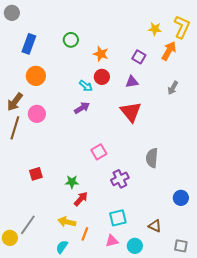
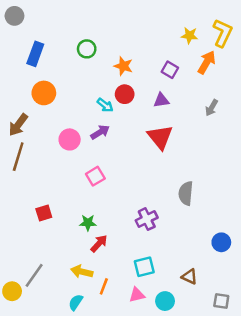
pink circle: (37, 114) -> (70, 139), moved
pink square: (99, 152) -> (95, 176), moved

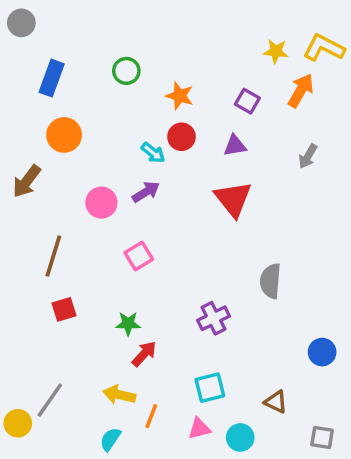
yellow L-shape: (223, 33) -> (324, 48), turned -88
brown line: (18, 157) -> (53, 256), moved

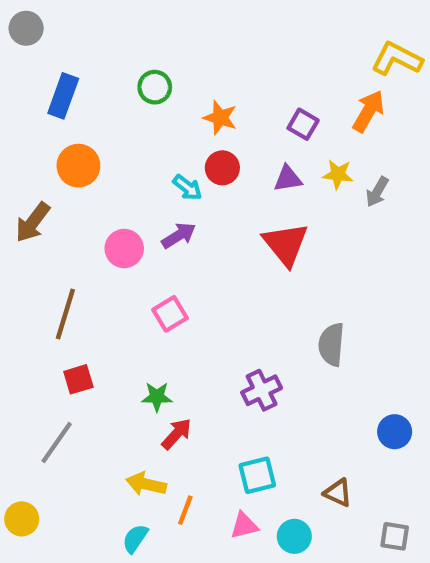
yellow star: (276, 51) -> (338, 174), moved
gray line: (50, 400) -> (57, 443), moved

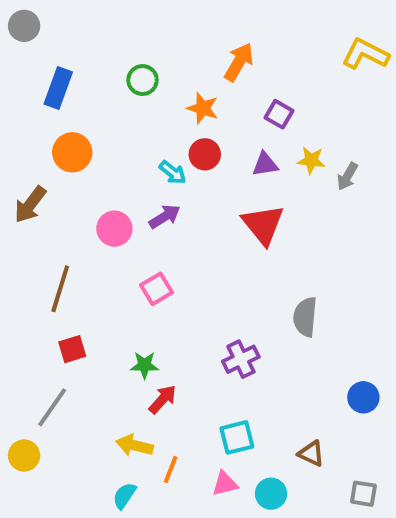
orange arrow: (368, 111) -> (239, 62), moved
yellow circle: (22, 519) -> (24, 456), moved

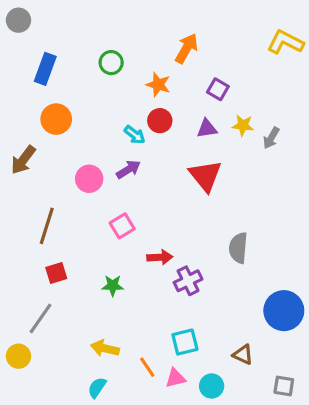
blue circle: (363, 397) -> (284, 311), size x1.6
red arrow: (163, 399) -> (160, 257), moved, turned 45
orange line: (171, 470) -> (147, 367), moved, turned -55

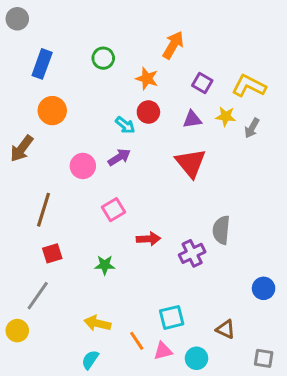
yellow L-shape: (285, 42) -> (249, 86), moved
purple cross: (188, 281) -> (192, 253), moved
blue circle: (284, 311) -> (264, 288), size x0.6

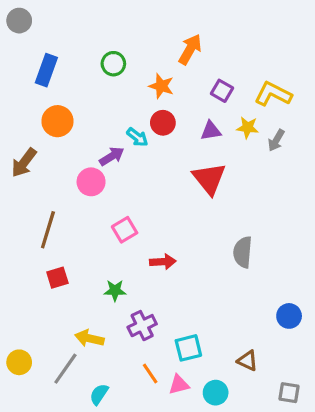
purple arrow: (119, 157) -> (112, 156), moved
purple cross: (192, 253) -> (142, 326), moved
gray line: (38, 296) -> (65, 369), moved
yellow arrow: (97, 323) -> (89, 338), moved

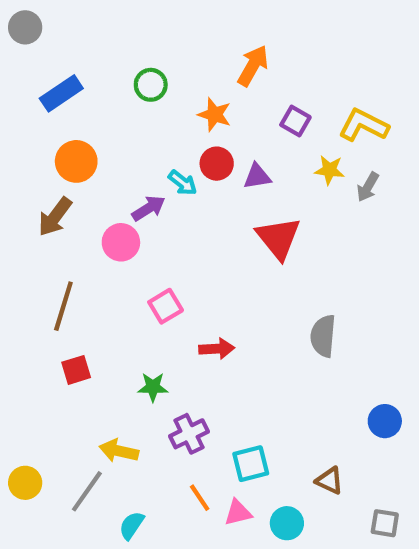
blue rectangle: (46, 70) -> (61, 93), turned 36
purple triangle: (211, 131) -> (257, 176), moved
brown arrow: (24, 163) -> (55, 217), moved

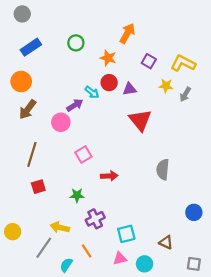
gray circle: (25, 27) -> (22, 14), moved
orange circle: (76, 161) -> (21, 82), moved
yellow circle: (25, 483) -> (13, 232), moved
orange line: (200, 498) -> (87, 251), moved

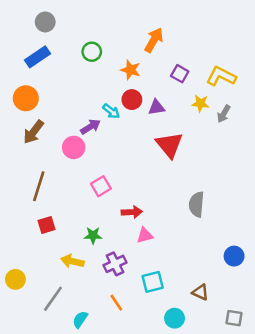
gray circle: (22, 14) -> (45, 22), moved
yellow arrow: (60, 227) -> (72, 261), moved
orange line: (87, 251) -> (116, 303), moved
pink triangle: (120, 258) -> (145, 235), moved

